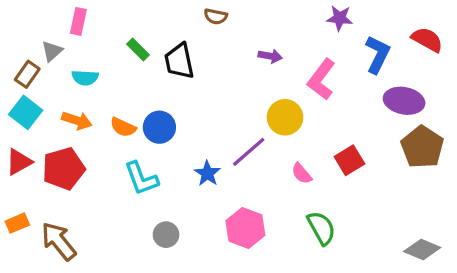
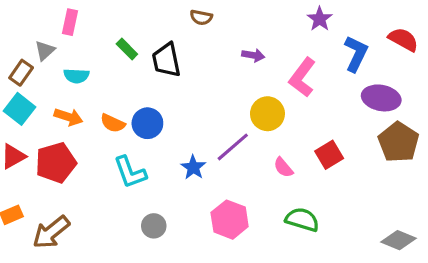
purple star: (340, 18) -> (320, 19), turned 30
green semicircle: (321, 228) -> (302, 220), turned -44
brown arrow: (59, 241) -> (51, 232), turned -90

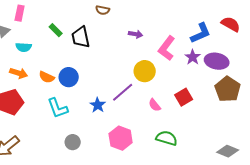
purple star: (320, 19) -> (193, 57), moved
blue L-shape: (356, 54) -> (201, 33), turned 40

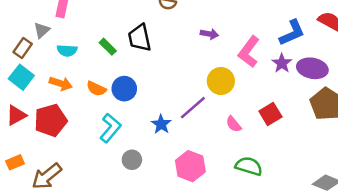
green rectangle: (56, 30) -> (108, 47), moved
cyan L-shape: (58, 108) -> (110, 128), turned -120
gray circle: (73, 142) -> (132, 160), moved

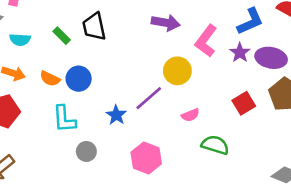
purple arrow: (209, 34) -> (166, 23), size x1.5
red square: (270, 114) -> (244, 103), moved
pink semicircle: (234, 124) -> (190, 115), turned -72
cyan L-shape: (110, 128) -> (64, 119), turned 136
green semicircle: (249, 166) -> (215, 145), moved

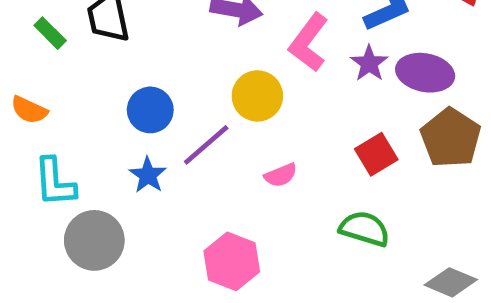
blue circle: (79, 79) -> (150, 110), moved
green semicircle: (215, 145) -> (365, 229), moved
gray circle: (86, 151) -> (94, 240), size x1.6
pink hexagon: (146, 158) -> (232, 261), moved

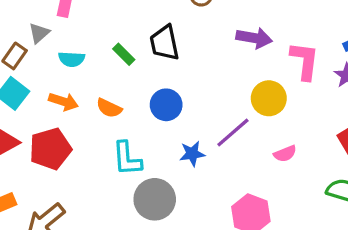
pink L-shape: (309, 42) -> (305, 61), turned 150
blue circle: (150, 110) -> (166, 105), moved
blue star: (148, 175) -> (192, 154), turned 30

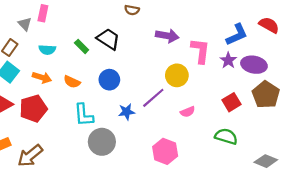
gray triangle: (39, 33) -> (25, 24), moved, turned -32
black trapezoid: (164, 43) -> (108, 39), turned 135

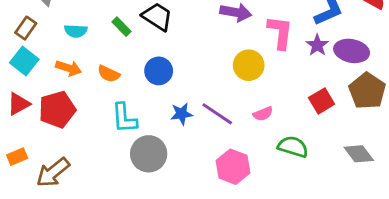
purple line: (153, 98) -> (217, 114), moved, turned 75
green semicircle: (226, 136) -> (293, 147), moved
gray diamond: (266, 161) -> (359, 154), moved, turned 30

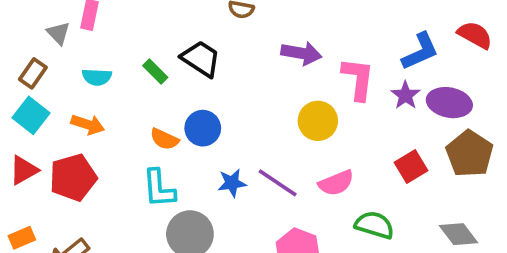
orange semicircle: (109, 74) -> (164, 139), moved
pink semicircle: (263, 114) -> (336, 183), size x1.4

